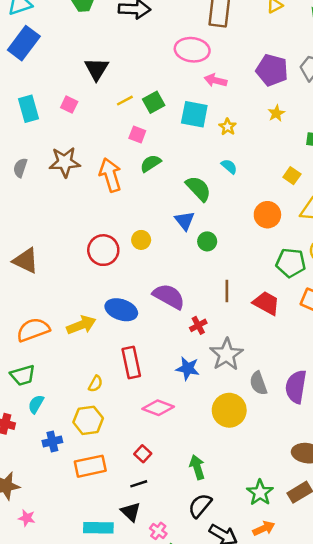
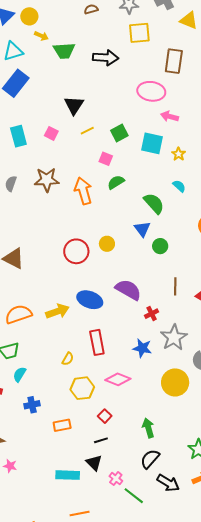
yellow line: (125, 101) -> (87, 131), moved
yellow hexagon: (88, 420) -> (82, 388), moved
orange rectangle: (90, 466) -> (62, 425), size x0.7

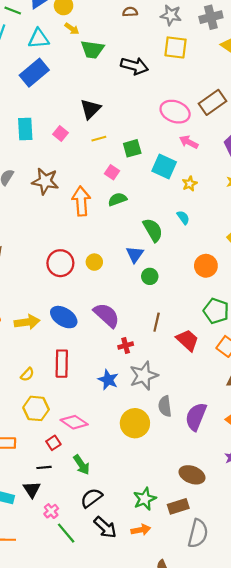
brown rectangle: (174, 61) -> (212, 102), moved, turned 35
pink diamond: (118, 379) -> (74, 422), moved
green arrow: (148, 428) -> (81, 465), moved, turned 150

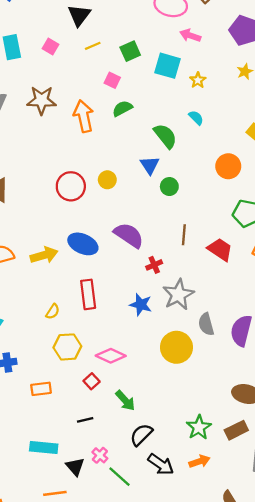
black line: (44, 467) -> (85, 420), moved
black triangle: (32, 489) -> (75, 467), moved

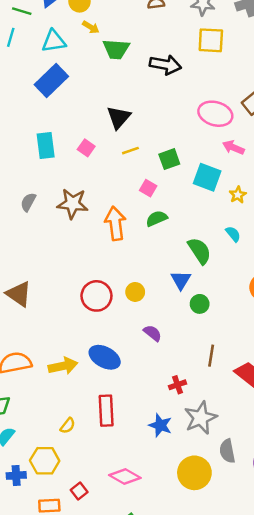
purple semicircle: (129, 235) -> (153, 333), moved, size x0.6
yellow hexagon: (67, 347) -> (45, 461), moved
red square: (92, 381) -> (79, 491), moved

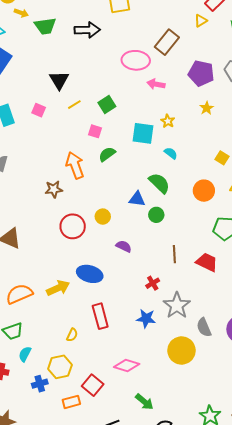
cyan square: (207, 177) -> (143, 133), moved
brown star: (73, 204) -> (54, 189), moved, size x0.7
green semicircle: (199, 251) -> (159, 183), moved
blue triangle: (181, 280) -> (137, 199), turned -42
red square: (79, 491) -> (93, 385), size x1.5

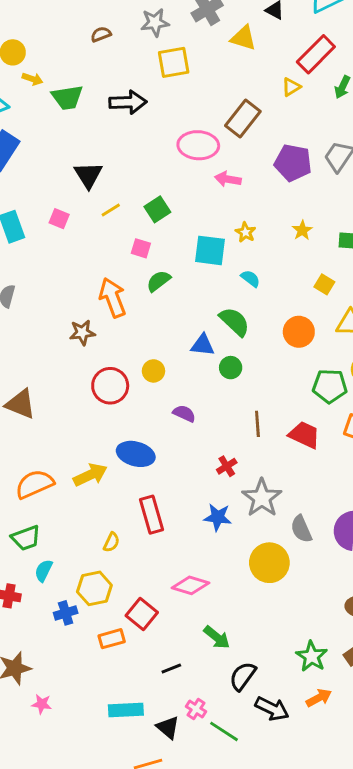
yellow star: (207, 108) -> (302, 230), moved

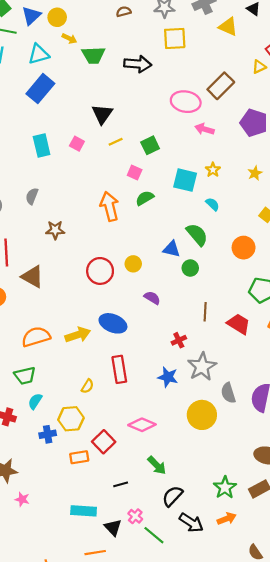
brown star: (82, 333) -> (55, 230), moved

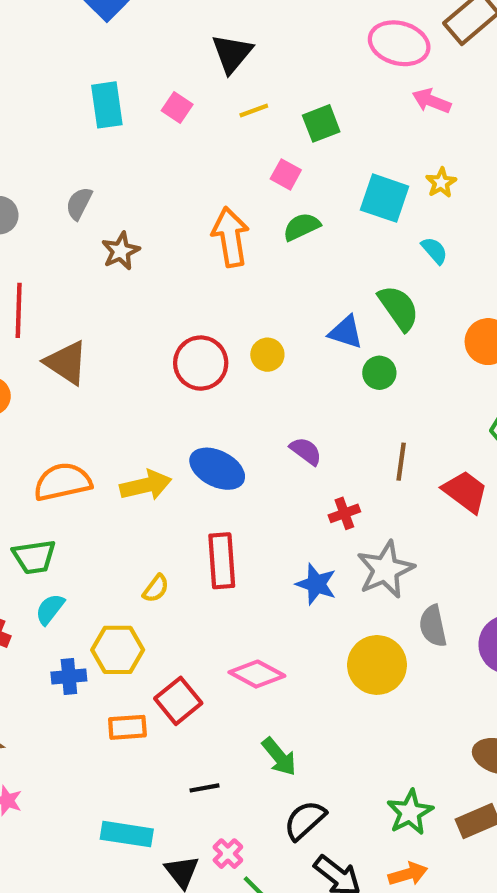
brown star: (55, 230) -> (121, 251), moved, turned -30
purple semicircle: (152, 298) -> (306, 451), moved

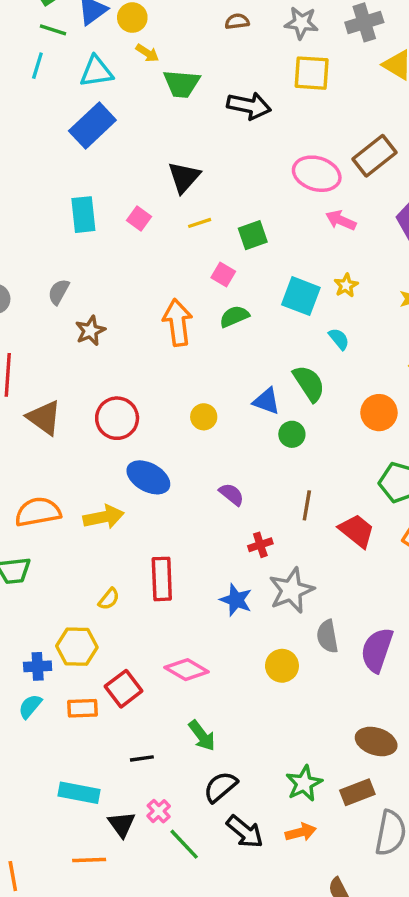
red circle: (201, 363) -> (117, 418), moved
blue ellipse: (217, 469) -> (148, 477), moved
cyan semicircle: (50, 609) -> (30, 706), moved
yellow circle: (377, 665) -> (282, 666), size x0.7

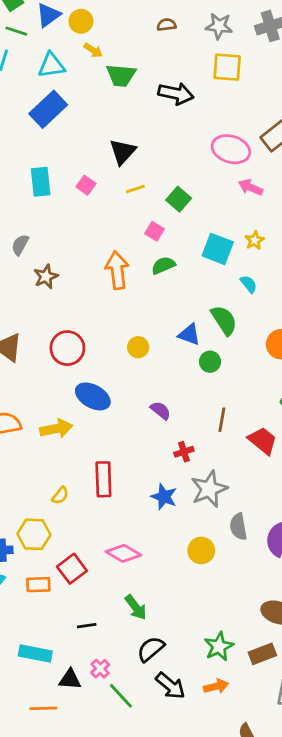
green square: (253, 235) -> (179, 199), turned -30
black triangle: (122, 824) -> (70, 679), turned -50

